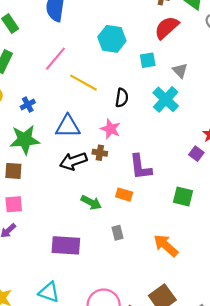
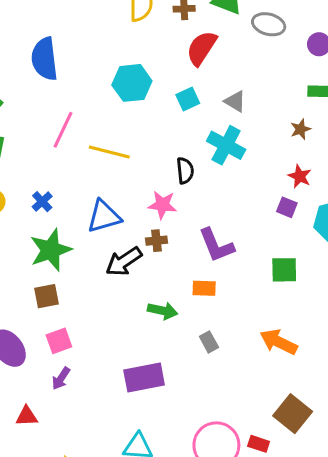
black semicircle: (122, 98) -> (185, 171), moved

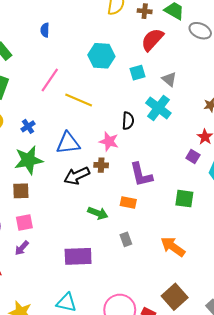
blue semicircle: (45, 59) -> (45, 30), size x0.5

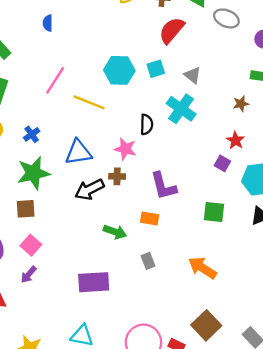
cyan hexagon: (101, 56) -> (119, 70), moved
pink square: (24, 222) -> (31, 245), turned -36

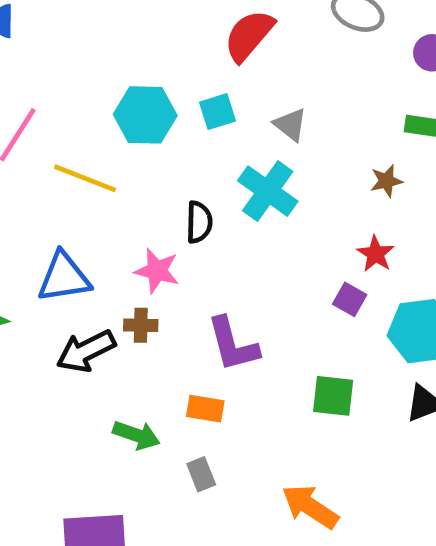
gray rectangle: (148, 261) -> (201, 474), moved

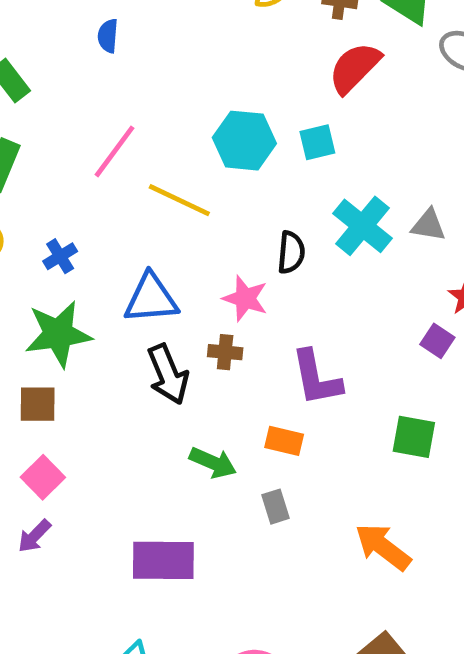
gray triangle: (290, 125) -> (428, 225), moved, turned -33
black arrow: (86, 351) -> (168, 374), turned -90

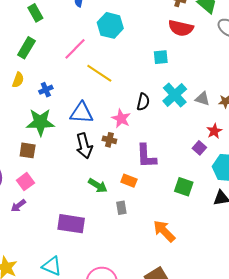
red semicircle: (355, 68) -> (181, 28), turned -130
cyan hexagon: (244, 141) -> (110, 25), moved

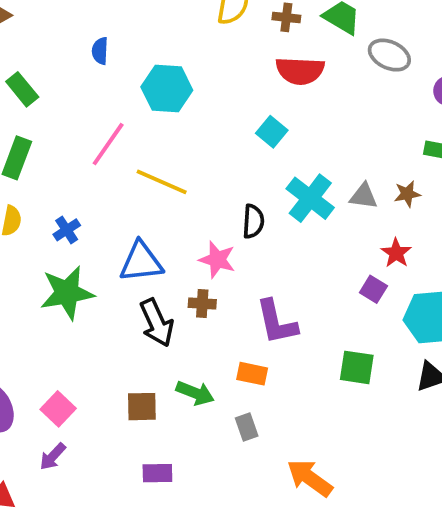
cyan square: (161, 57) -> (272, 132), turned -35
brown square: (28, 150) -> (142, 407), moved
purple rectangle: (71, 224) -> (157, 473), size x0.6
orange arrow: (164, 231) -> (310, 478), moved

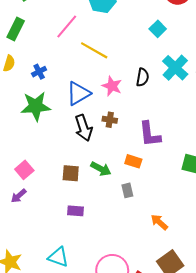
pink star: (217, 260) -> (112, 86), moved
blue triangle: (141, 262) -> (78, 93), turned -30
orange arrow: (310, 478) -> (159, 222), size x0.7

